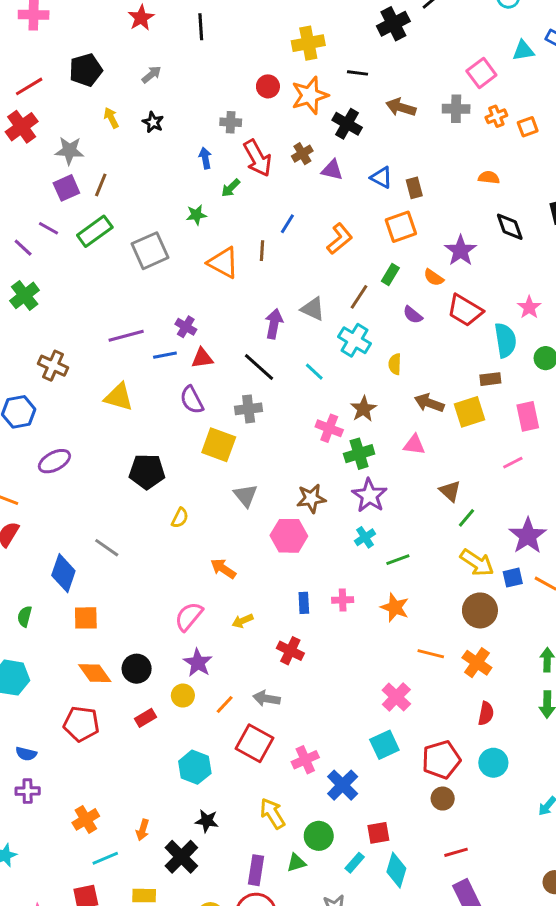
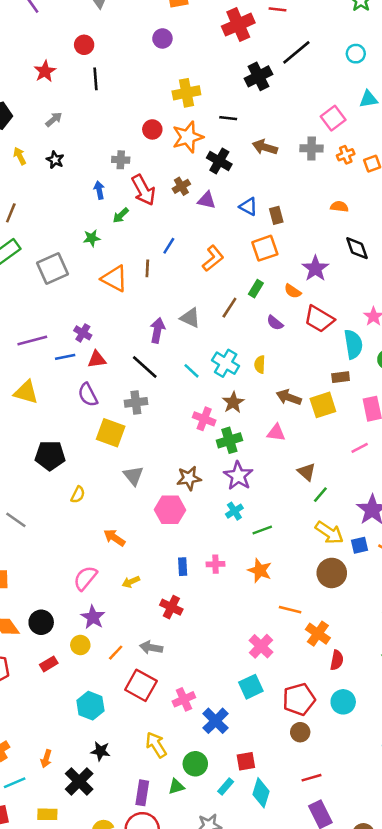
cyan cross: (355, 340) -> (226, 363), moved
orange cross: (477, 663) -> (318, 634), moved

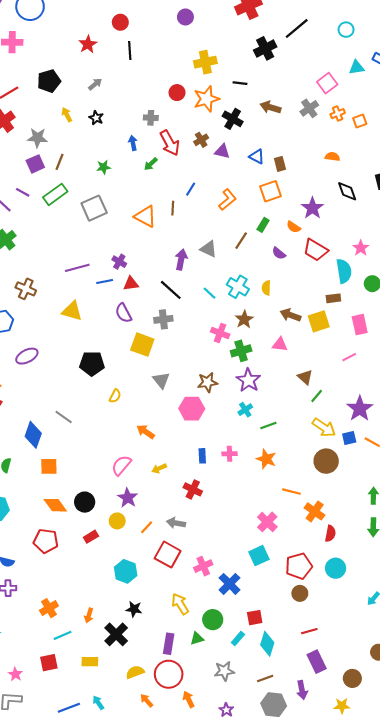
gray cross: (312, 148) -> (309, 108), turned -36
green star: (92, 238) -> (104, 167), moved

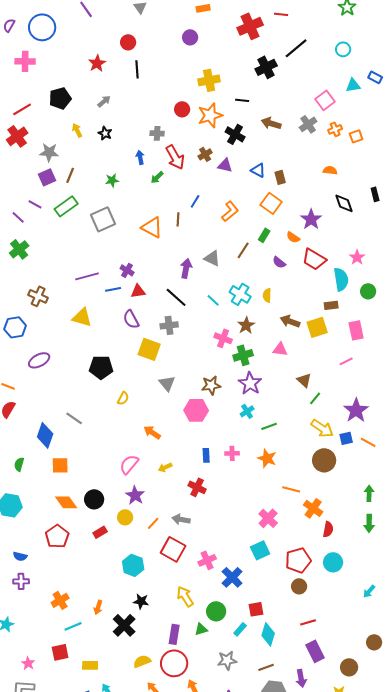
orange square: (270, 191) -> (271, 203), turned -35
red pentagon: (46, 541) -> (57, 536), turned 30
yellow rectangle: (90, 662) -> (90, 665), moved

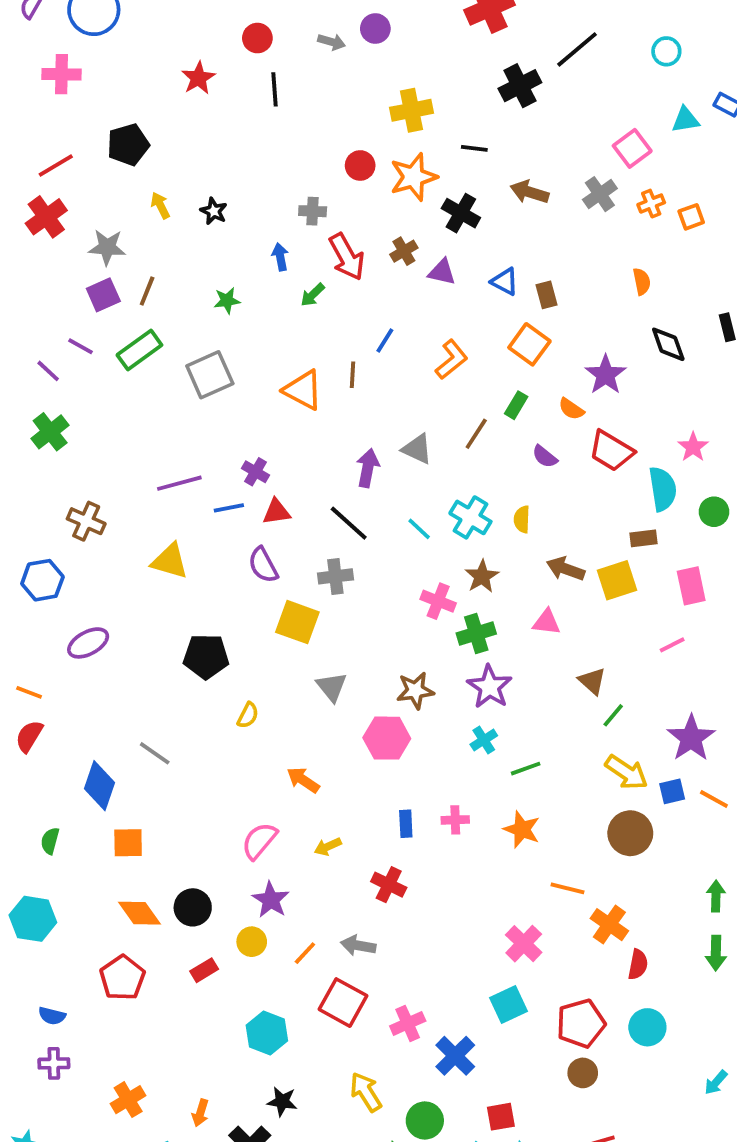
gray arrow: (104, 101) -> (332, 42), moved, turned 56
orange semicircle: (330, 170) -> (642, 282), turned 72

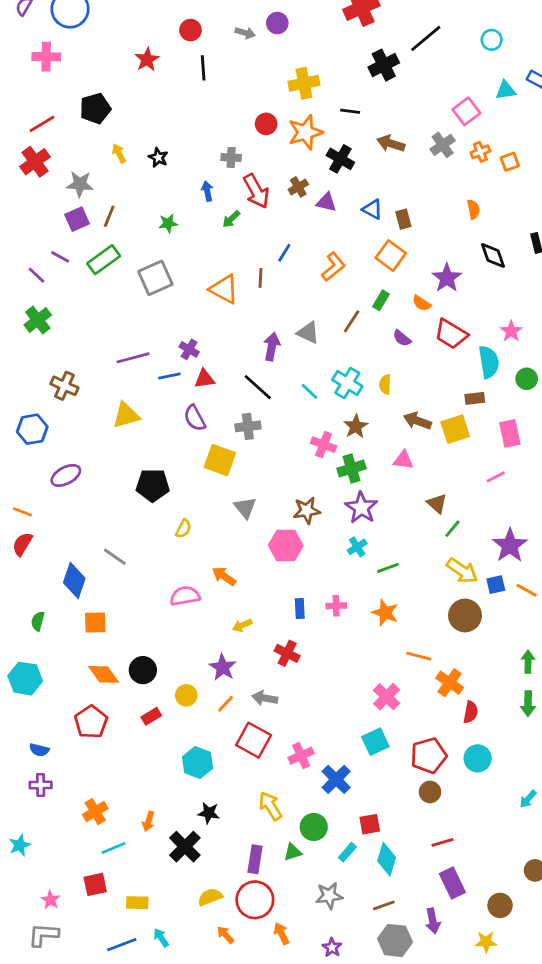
yellow triangle: (170, 561) -> (126, 415), turned -32
pink semicircle: (259, 841) -> (185, 596), moved, turned 40
purple star: (271, 900) -> (223, 667), moved

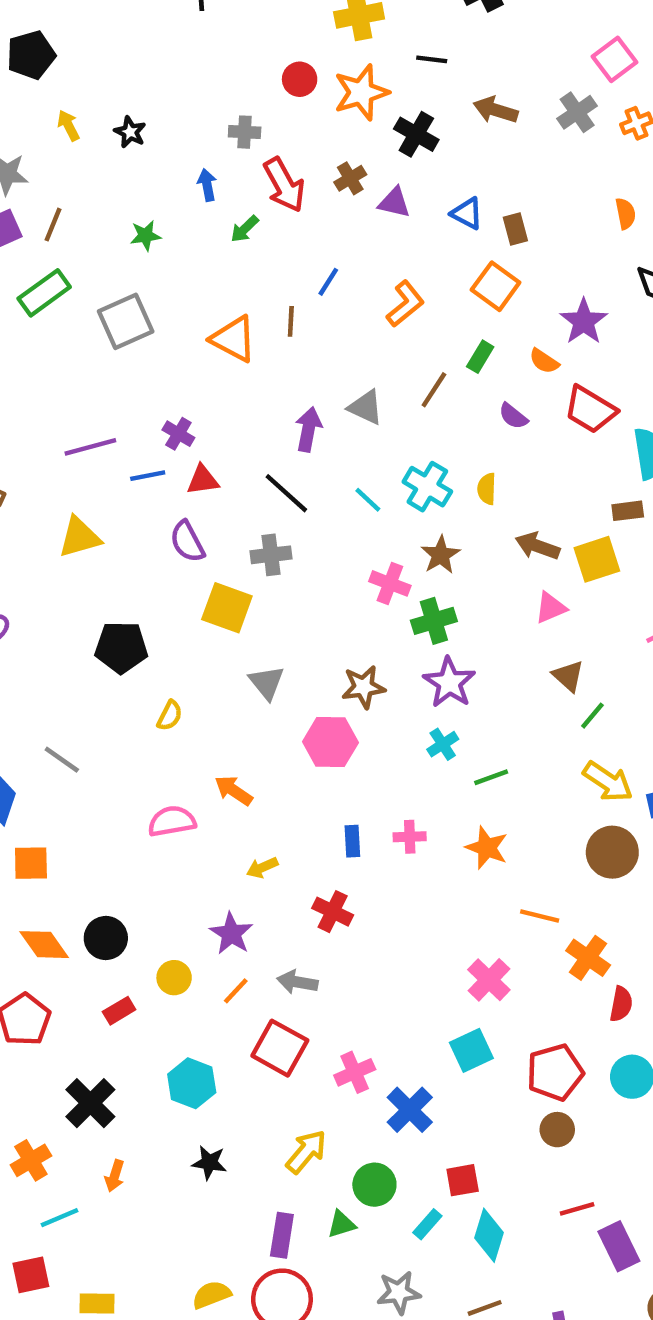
pink triangle: (403, 460) -> (551, 608), moved, turned -30
yellow arrow: (270, 806) -> (306, 1152), turned 72
black cross: (185, 847) -> (90, 1103), moved
purple rectangle: (452, 883) -> (619, 1246), moved

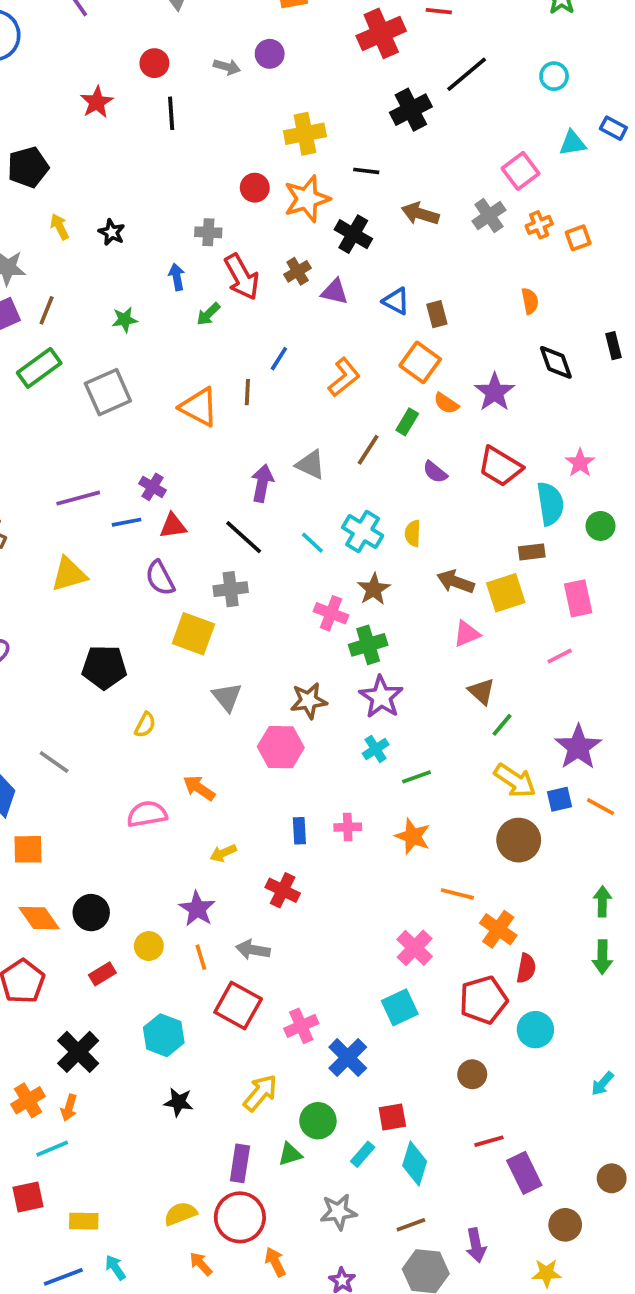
orange semicircle: (544, 361) -> (446, 403), moved
orange line: (236, 991) -> (201, 957), turned -60
red pentagon: (555, 1072) -> (483, 1000), moved
orange arrow: (115, 1176) -> (69, 1108), moved

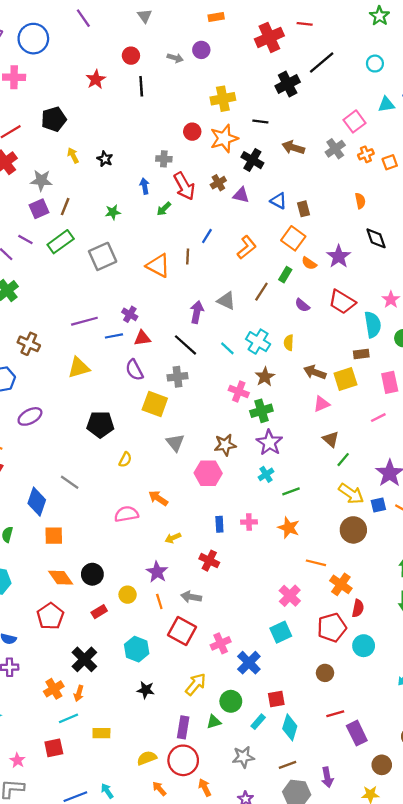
yellow rectangle: (84, 1221) -> (101, 733), moved

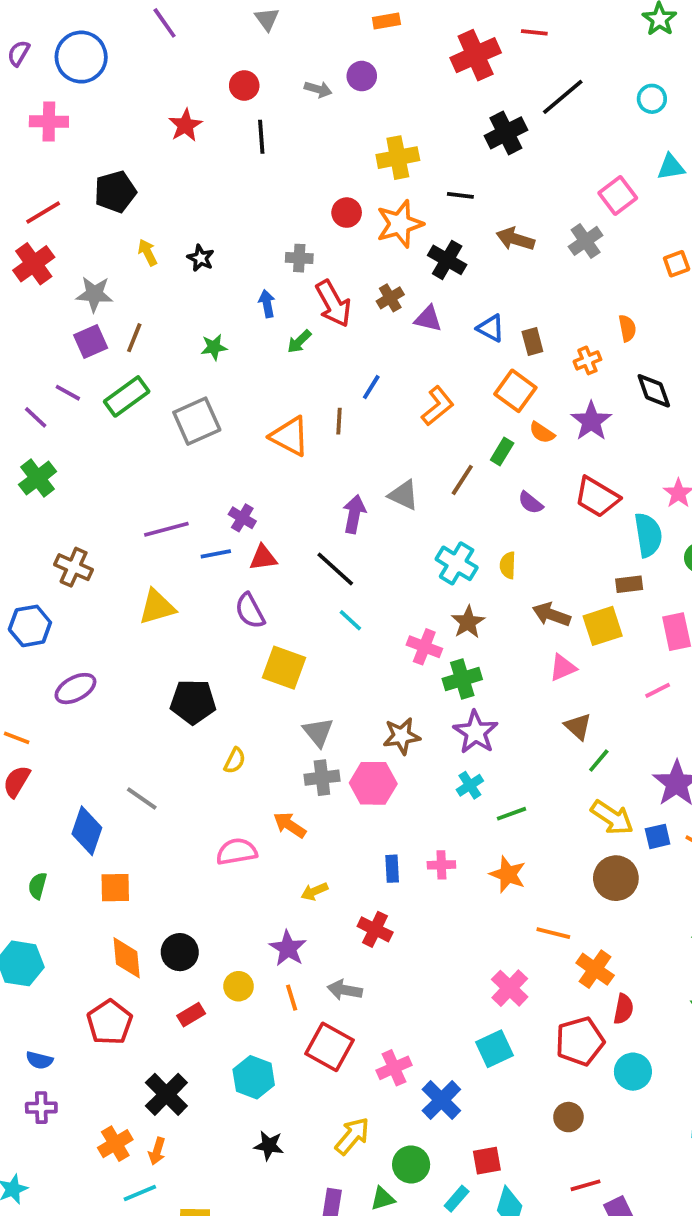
orange cross: (366, 154) -> (587, 360), moved
cyan line: (227, 348) -> (350, 620), moved
gray cross: (177, 377) -> (322, 778), moved
orange diamond: (61, 578) -> (127, 958), turned 30

